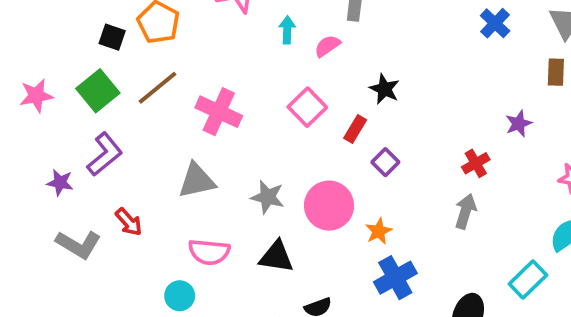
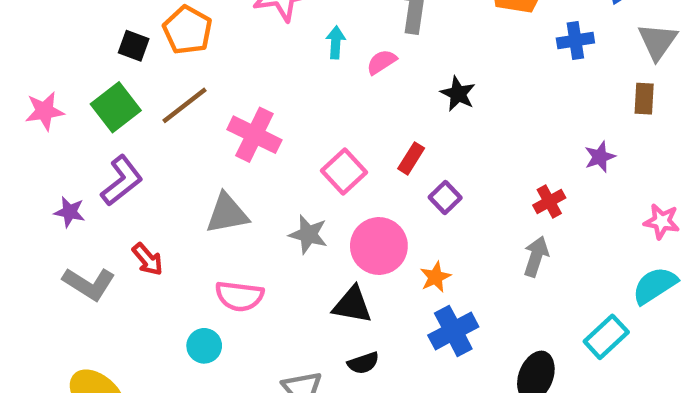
blue cross: (495, 23) -> (575, 41), turned 36
black star: (384, 89) -> (458, 94), moved
pink square: (307, 107) -> (344, 171), moved
black triangle: (276, 257) -> (352, 305), moved

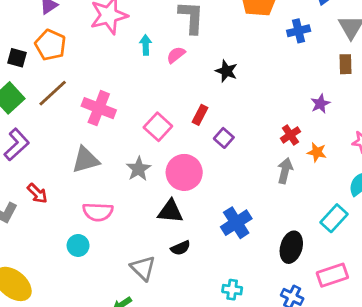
gray star: (308, 234) -> (139, 169), turned 30
orange star: (435, 277) -> (317, 152), moved, turned -30

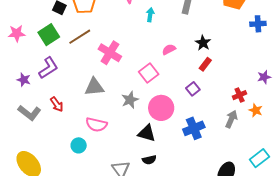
pink semicircle: (176, 55) -> (169, 49), moved
red rectangle: (200, 115) -> (205, 64), moved
blue cross: (236, 223) -> (194, 128), moved

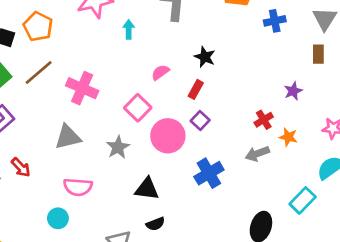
red rectangle: (205, 64) -> (196, 89), moved
pink circle: (161, 108) -> (168, 136), moved
gray arrow: (231, 119) -> (257, 154), turned -126

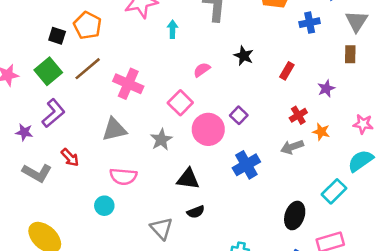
red rectangle: (196, 89) -> (287, 71), moved

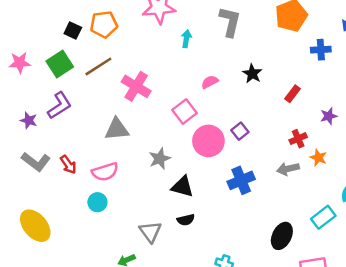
orange pentagon: (88, 26) -> (104, 24), turned 30
gray star: (161, 140) -> (160, 159), moved
red arrow: (70, 158) -> (68, 165), moved
pink semicircle: (123, 176) -> (105, 172), moved, turned -30

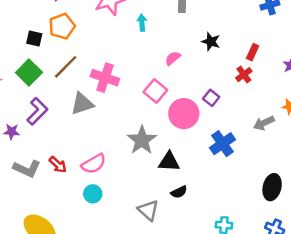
gray triangle: (117, 129) -> (82, 104), moved
red cross: (298, 139) -> (244, 75), moved
gray star: (160, 159) -> (142, 140), size x1.4

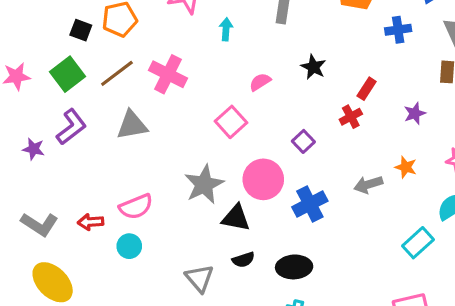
pink cross: (105, 78) -> (168, 74), moved
pink circle: (184, 114) -> (263, 179), moved
red arrow: (58, 165) -> (91, 222), moved, turned 126
gray L-shape: (27, 169) -> (39, 224), moved
black ellipse: (272, 187) -> (294, 267), moved, turned 65

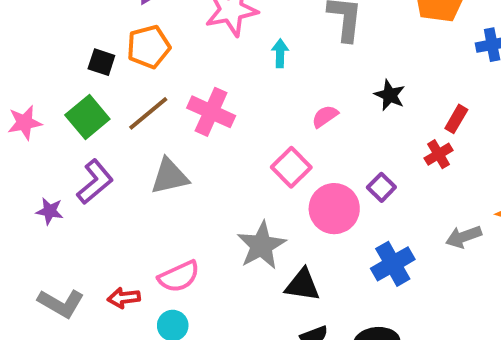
pink circle: (263, 179) -> (334, 209), moved

